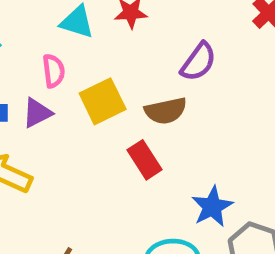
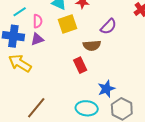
pink semicircle: (54, 71) -> (38, 21), moved
yellow square: (103, 101) -> (67, 24), moved

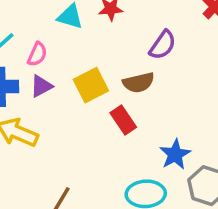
pink semicircle: (38, 21) -> (37, 54), turned 32
yellow square: (67, 24) -> (91, 85), moved

